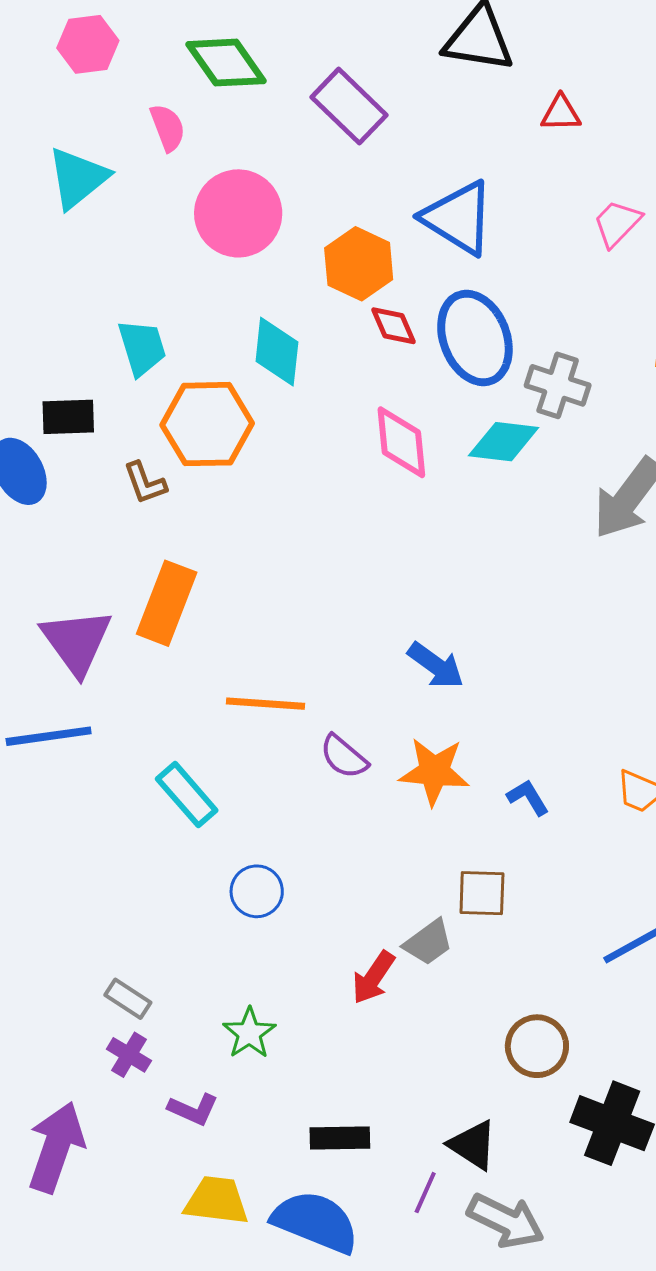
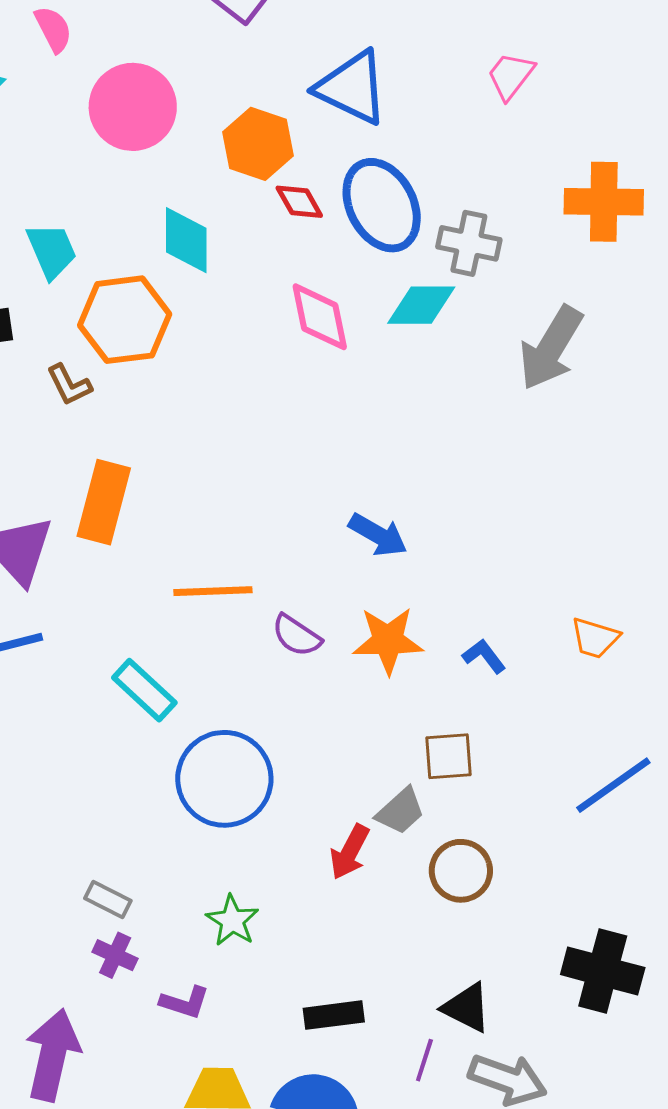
blue circle: (257, 891) -> (224, 779), size x1.8
brown circle: (537, 1046) -> (461, 871), moved

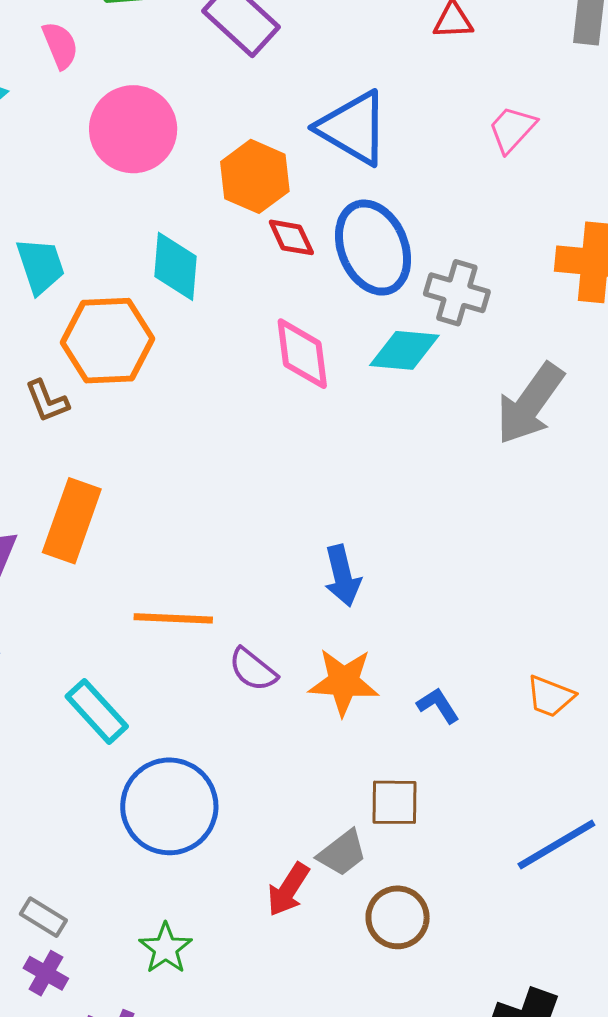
blue arrow: (378, 535) -> (342, 576), turned 42

